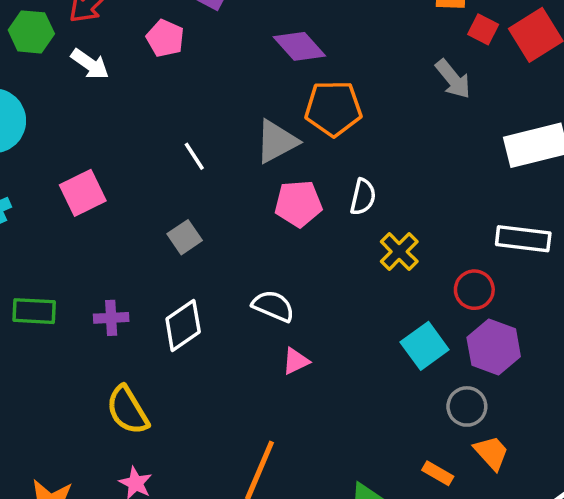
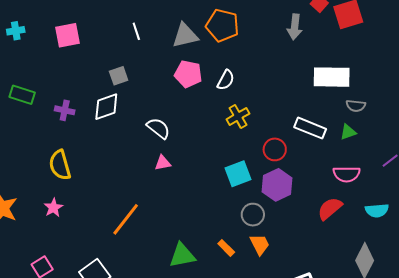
gray arrow: (453, 79) -> (295, 27), turned 30
white diamond: (183, 325) -> (106, 107), moved

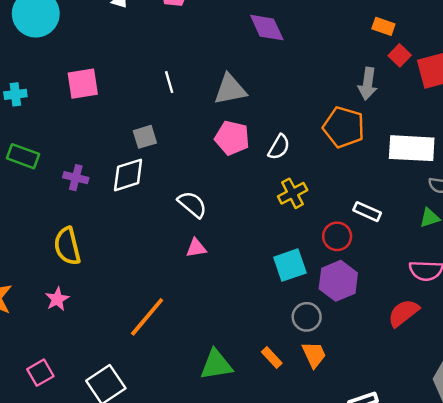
orange pentagon: (222, 25) -> (344, 127), moved
cyan cross: (16, 31) -> (15, 94), moved
white rectangle: (310, 128) -> (367, 212), moved, size x0.7

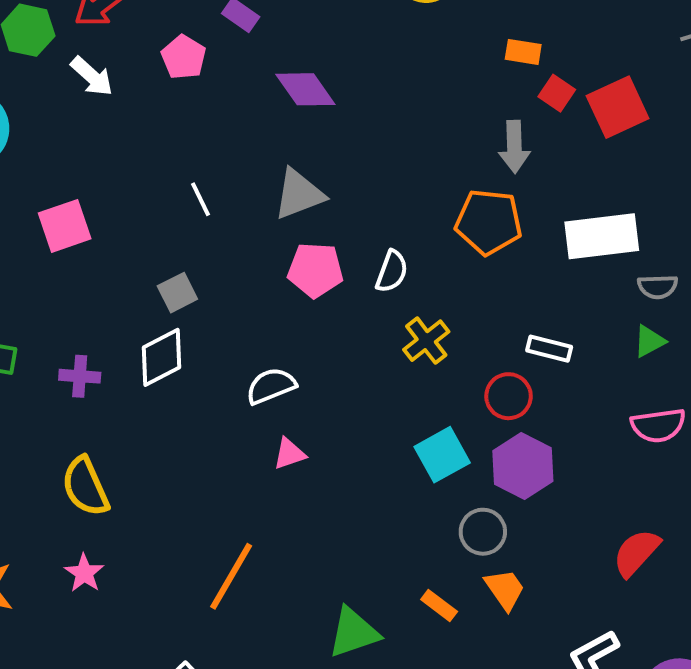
purple diamond: (267, 28) -> (305, 89), moved
white semicircle: (192, 204) -> (271, 386), turned -52
red semicircle: (403, 313) -> (636, 553), moved

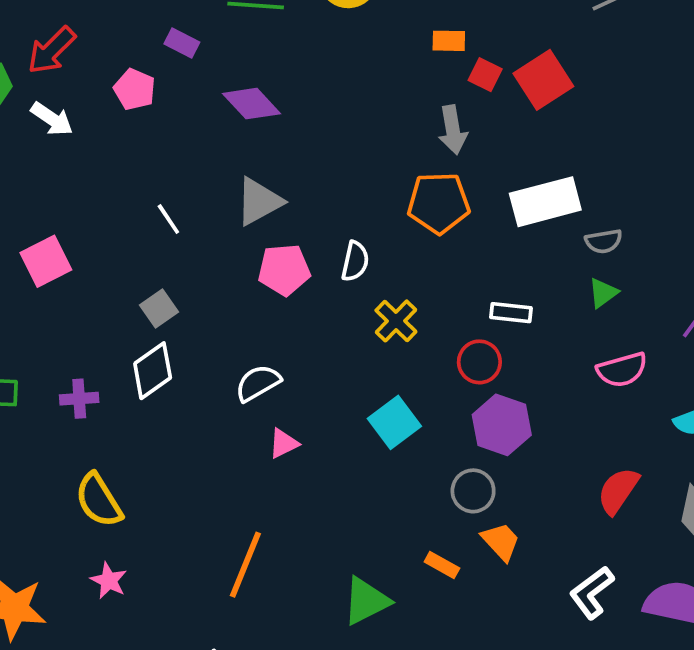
cyan square: (442, 455) -> (394, 422), moved

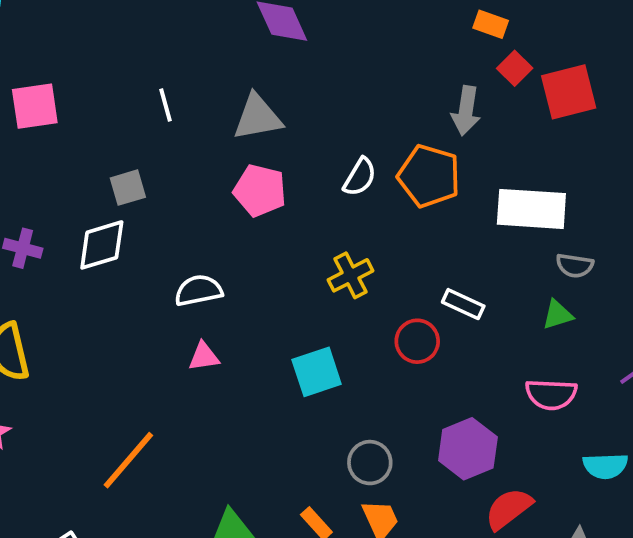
white semicircle: (355, 261) -> (360, 177), moved
purple hexagon: (502, 425) -> (468, 449), moved

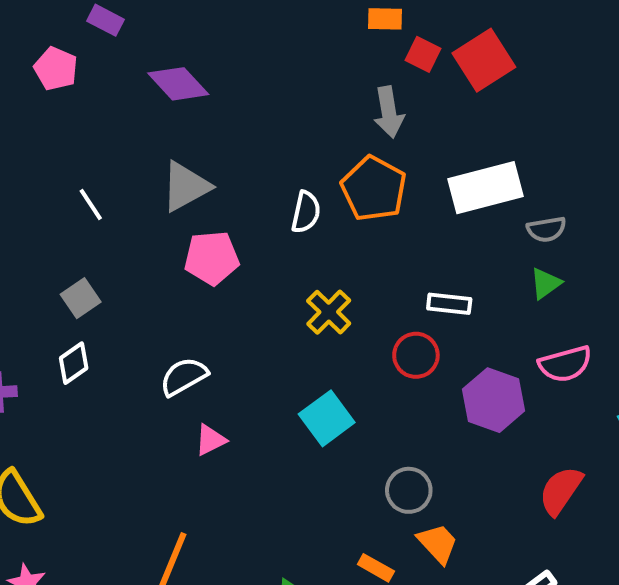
orange pentagon: (429, 176) -> (374, 189), turned 30
white diamond: (102, 245) -> (74, 363), size x0.7
purple hexagon: (468, 449) -> (493, 400), moved

